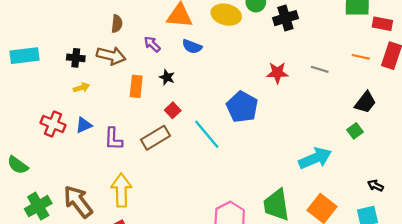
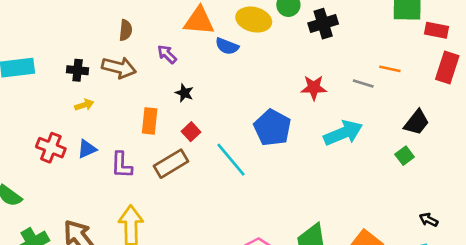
blue semicircle: (192, 47) -> (227, 46), moved
orange line: (361, 57) -> (390, 69), moved
orange rectangle: (136, 86) -> (150, 121), moved
cyan arrow: (315, 158) -> (343, 133), moved

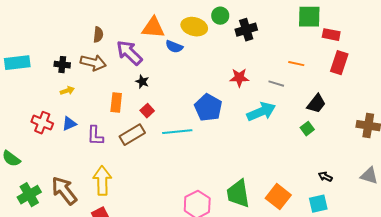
purple arrow: (167, 54) -> (129, 53), size x1.8
gray line: (363, 84) -> (276, 84), moved
cyan line: (231, 160) -> (177, 132), turned -56

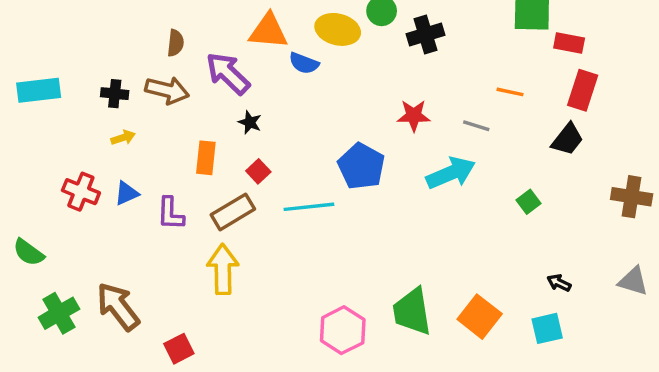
black trapezoid: (316, 104) -> (567, 139), moved
yellow arrow: (102, 181) -> (223, 269), moved

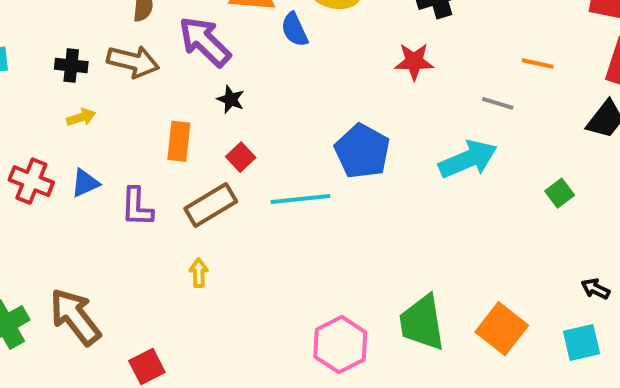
blue semicircle: (304, 63) -> (294, 30), turned 44
red star: (414, 116) -> (414, 61), moved
yellow arrow: (223, 269) -> (199, 273), size x0.5

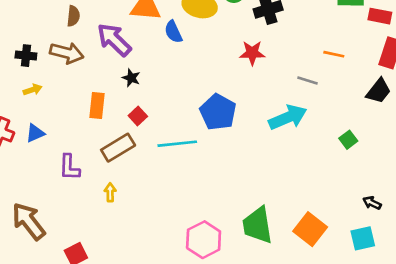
purple L-shape: (137, 207) -> (69, 167), moved

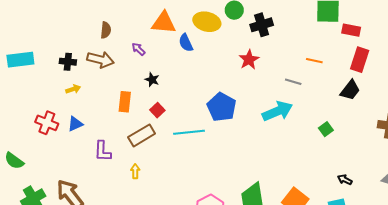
purple arrow: (114, 40) -> (138, 49), size x0.5
red star: (252, 53) -> (249, 60), turned -30

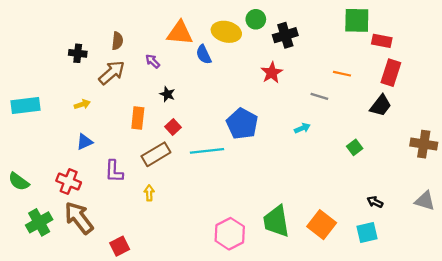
cyan rectangle: (20, 60) -> (26, 106), moved
brown arrow: (100, 60) -> (112, 73), turned -55
black cross: (68, 62) -> (78, 53), moved
cyan arrow: (277, 111) -> (302, 128), size x0.5
red cross: (47, 123) -> (69, 182), moved

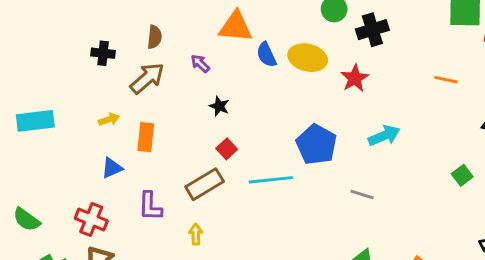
yellow ellipse: (226, 32) -> (308, 58), moved
gray line: (319, 96) -> (362, 194), moved
orange rectangle: (138, 118) -> (146, 137), moved
cyan arrow: (302, 128) -> (384, 136), moved, size x1.5

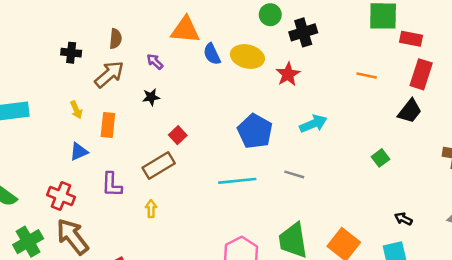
black star: (219, 106) -> (151, 97), moved, turned -30
yellow arrow: (109, 119) -> (76, 110), turned 84
cyan line: (271, 180) -> (237, 181), moved

